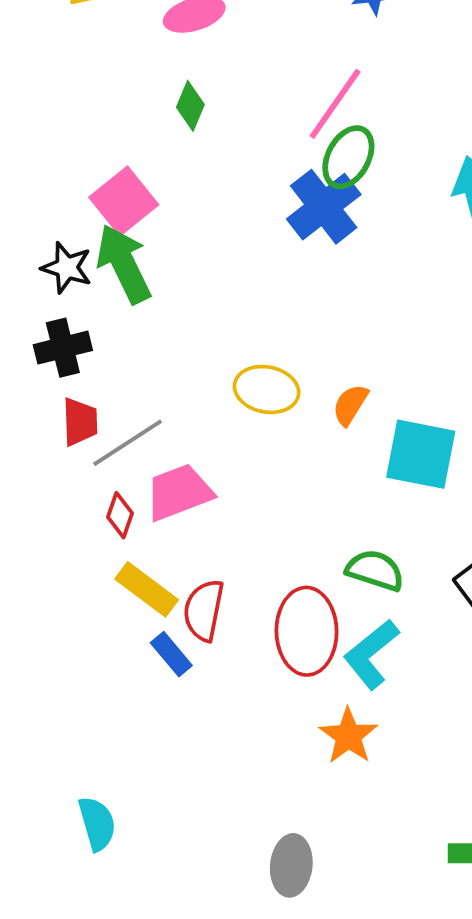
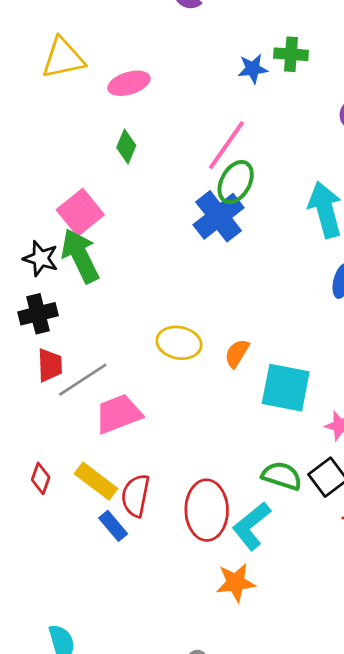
red diamond: (120, 515) -> (41, 478), moved
green semicircle: (375, 570) -> (282, 476), moved
orange star: (348, 736) -> (236, 583), turned 30

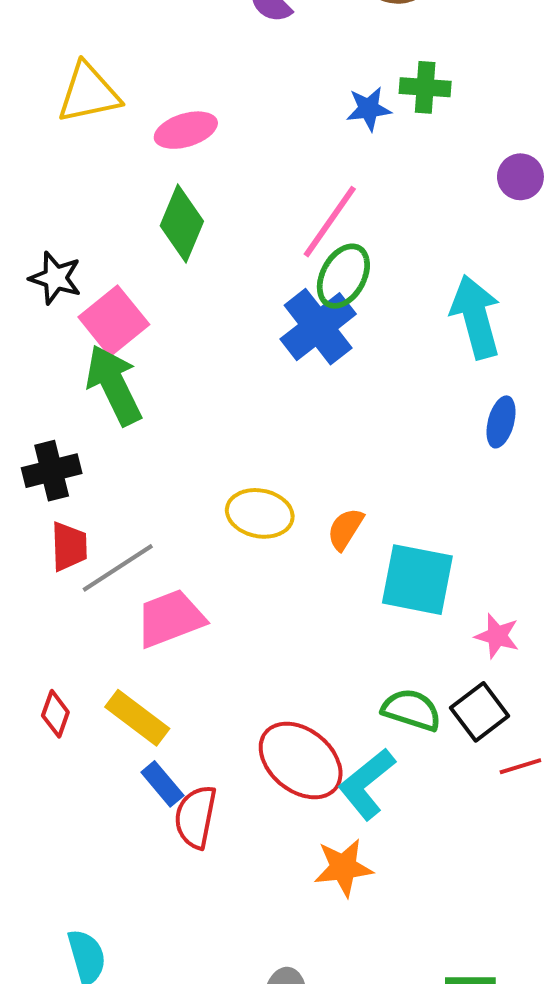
green diamond: (126, 146) -> (182, 224), size x1.5
black star: (41, 258) -> (55, 278), moved
red semicircle: (136, 496) -> (196, 817), moved
red ellipse: (207, 510) -> (301, 760), turned -50

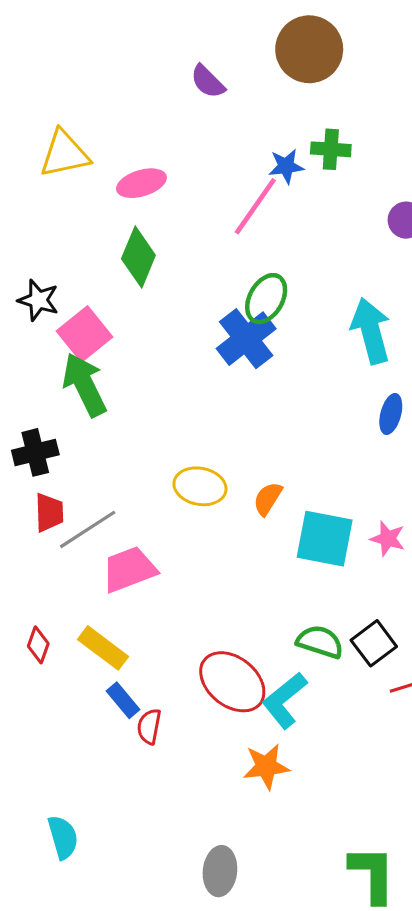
pink line: (330, 222) -> (255, 206), moved
pink star: (497, 636) -> (388, 539), moved
red semicircle: (196, 817) -> (149, 726), size x0.7

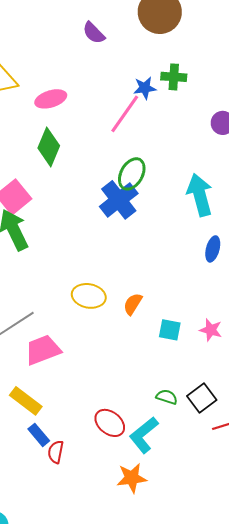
cyan square: (325, 539) -> (170, 330), size x0.6
green semicircle: (320, 642) -> (167, 397), size x0.7
red ellipse: (232, 682) -> (110, 423), size x0.7

